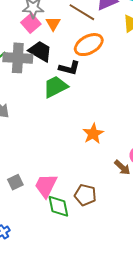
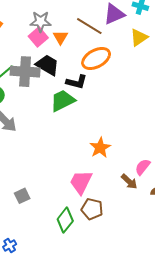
pink trapezoid: (46, 186) -> (81, 182), moved
green diamond: (58, 206) -> (65, 220), turned 50

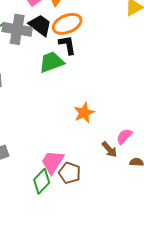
orange ellipse: (96, 59) -> (67, 24), moved
black L-shape: (77, 82) -> (67, 45), turned -120
pink trapezoid: (81, 182) -> (53, 162), moved

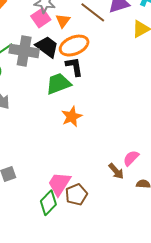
orange star: (84, 113) -> (72, 117), moved
brown pentagon: (70, 173) -> (76, 195), turned 30

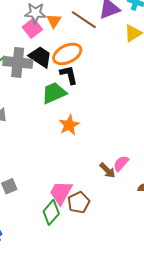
orange triangle: (63, 21) -> (54, 21), moved
pink semicircle: (131, 158) -> (121, 163), moved
brown arrow: (116, 171) -> (107, 170), moved

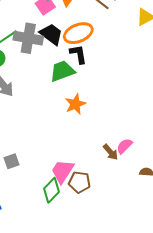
brown pentagon: (79, 202) -> (80, 182), turned 30

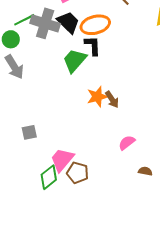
green trapezoid: (62, 71) -> (75, 60), turned -36
orange star: (75, 104) -> (97, 97), moved
brown arrow: (110, 152) -> (112, 99), moved
gray square: (11, 161) -> (29, 132), moved

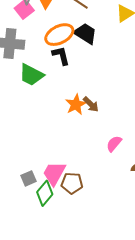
black trapezoid: (68, 22) -> (85, 34), moved
green trapezoid: (75, 60) -> (31, 75), moved, turned -92
gray square: (29, 132) -> (28, 178), moved

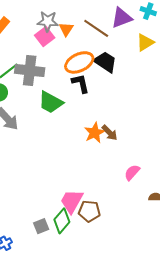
gray square: (28, 178) -> (41, 226), moved

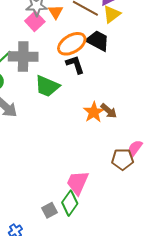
yellow triangle: (145, 42) -> (112, 14), moved
brown pentagon: (89, 211) -> (123, 159), moved

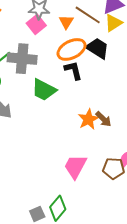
orange triangle: (56, 12) -> (66, 22), moved
pink trapezoid: (78, 183) -> (75, 167), moved

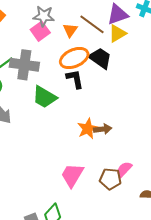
brown arrow: (103, 119) -> (103, 129), turned -54

